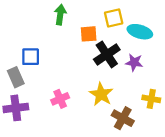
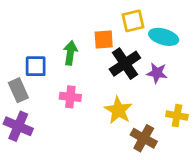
green arrow: (60, 15) -> (70, 53), moved
pink cross: (60, 99) -> (70, 97), moved, turned 30
purple cross: (16, 108) -> (18, 126), turned 30

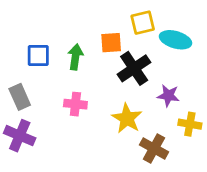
blue square: (36, 66) -> (38, 55), moved
purple star: (157, 73) -> (168, 96), moved

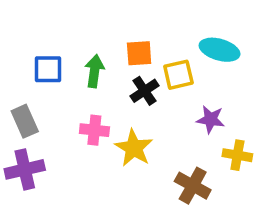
yellow square: (143, 23) -> (178, 75), moved
black cross: (134, 68) -> (144, 91), moved, size x0.7
yellow star: (127, 118) -> (134, 148), moved
purple cross: (20, 136) -> (25, 169), turned -36

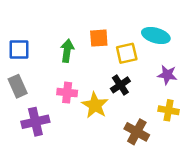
blue square: (48, 69) -> (19, 49), moved
black cross: (144, 91) -> (120, 85), moved
purple star: (211, 119) -> (167, 75), moved
purple cross: (25, 169) -> (35, 122), moved

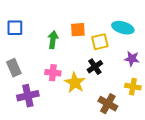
blue square: (19, 49) -> (15, 28), moved

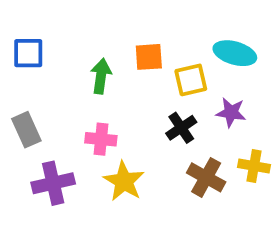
purple star: (132, 59) -> (231, 112), moved
yellow star: (75, 83) -> (124, 181), moved
brown cross: (108, 104) -> (206, 177), moved

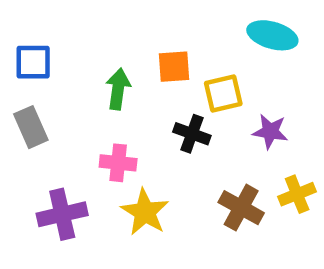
cyan ellipse: (235, 53) -> (272, 35), moved
black cross: (181, 128) -> (192, 134), moved, turned -36
gray rectangle: (26, 130) -> (31, 127), moved
yellow cross: (254, 166) -> (297, 194), turned -32

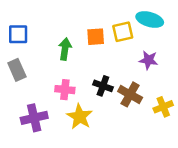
yellow square: (223, 93) -> (123, 32), moved
purple star: (270, 132) -> (148, 60), moved
black cross: (192, 134) -> (103, 86), moved
brown cross: (241, 208) -> (130, 94), moved

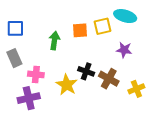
pink cross: (65, 90) -> (36, 74), moved
yellow star: (80, 117) -> (67, 85), moved

